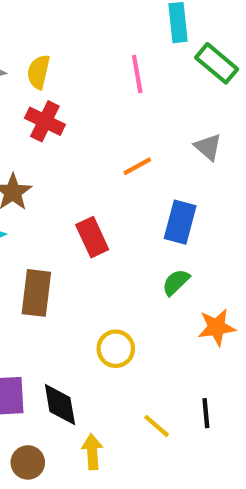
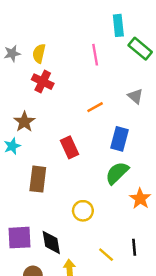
green semicircle: (176, 282) -> (117, 173), size x1.5
orange star: (217, 327) -> (140, 199), turned -30

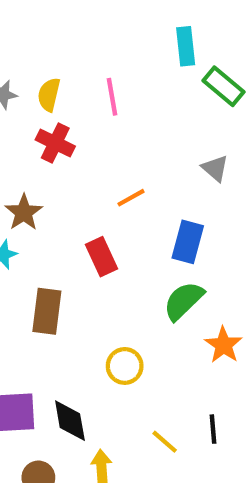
pink line: (95, 55) -> (112, 97), moved
orange line: (95, 107) -> (131, 198), moved

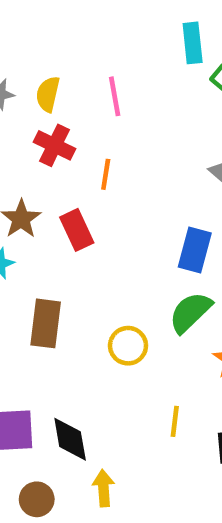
orange line: (131, 198) -> (106, 174), moved, turned -52
red rectangle: (102, 257) -> (77, 230), moved
yellow circle: (125, 366) -> (128, 346), moved
yellow line: (165, 442) -> (175, 421), moved, turned 56

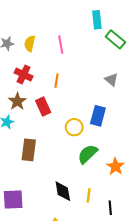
red cross: (55, 145) -> (24, 74), moved
green semicircle: (190, 312) -> (88, 154), moved
yellow circle: (128, 346) -> (74, 127), moved
black diamond: (70, 439) -> (63, 191), moved

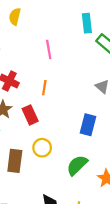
yellow semicircle: (30, 43) -> (15, 17), moved
yellow circle: (74, 127) -> (42, 148), moved

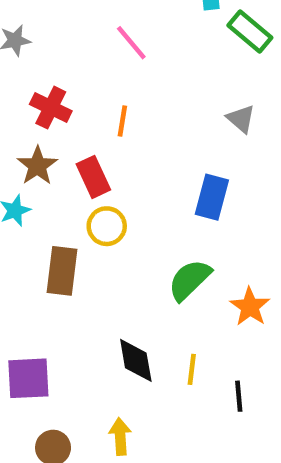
pink line: (49, 49) -> (131, 43), turned -30
yellow circle: (42, 148) -> (107, 226), moved

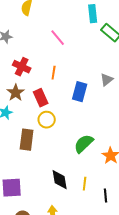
gray triangle: (241, 119) -> (107, 80), moved, turned 40
blue rectangle: (212, 197) -> (80, 92), moved

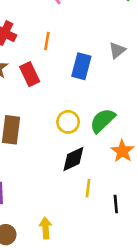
yellow circle: (47, 120) -> (68, 122), moved
green semicircle: (84, 144) -> (103, 121), moved
black diamond: (60, 180) -> (73, 159), moved, turned 75

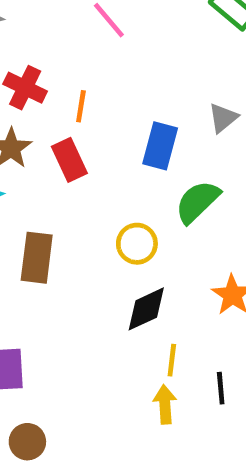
orange line: (47, 41) -> (81, 106), moved
green semicircle: (103, 121) -> (197, 202), moved
yellow arrow: (46, 228) -> (165, 404), moved

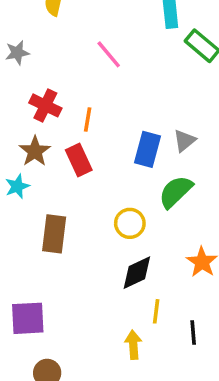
gray triangle: (223, 118) -> (184, 141), moved
yellow arrow: (165, 404) -> (133, 345), moved

